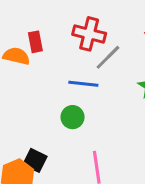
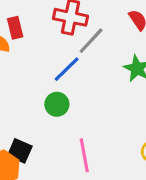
blue line: (83, 84) -> (67, 69), turned -48

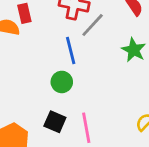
blue line: (67, 69) -> (71, 50), turned -60
black square: (20, 151) -> (55, 122), moved

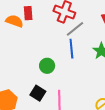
blue line: (71, 50) -> (71, 49), moved

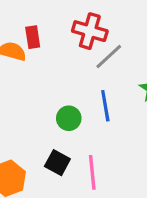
blue line: (71, 49) -> (105, 106), moved

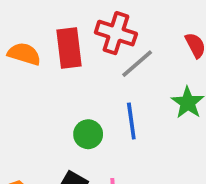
red rectangle: (33, 37) -> (69, 48), moved, size x1.5

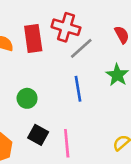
green circle: (88, 134) -> (27, 98), moved

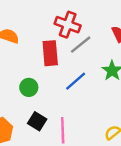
red rectangle: (33, 38) -> (50, 53), moved
blue line: (78, 89) -> (76, 81), turned 55

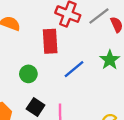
gray line: (81, 45) -> (99, 16), moved

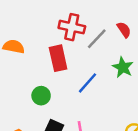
gray line: (99, 16) -> (97, 39), moved

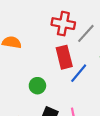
red rectangle: (58, 58) -> (64, 57), moved

